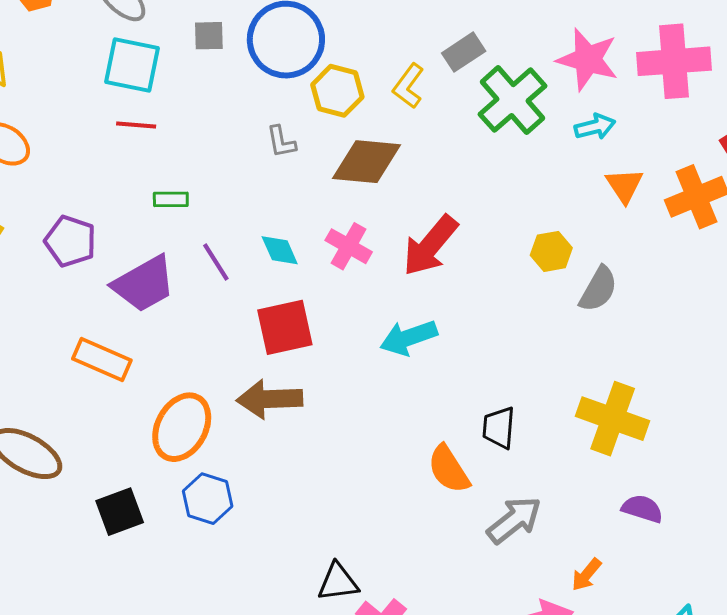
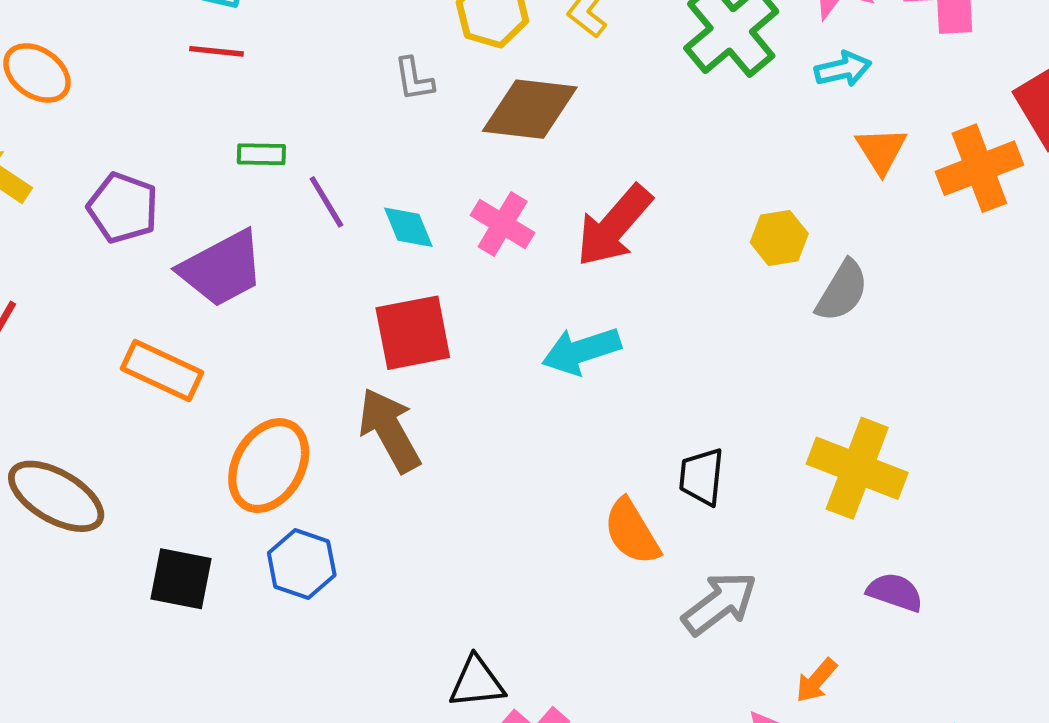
purple line: (216, 262) -> (326, 202), moved
brown arrow: (270, 399) -> (389, 430), turned 62
black square: (120, 512) -> (181, 579), turned 30

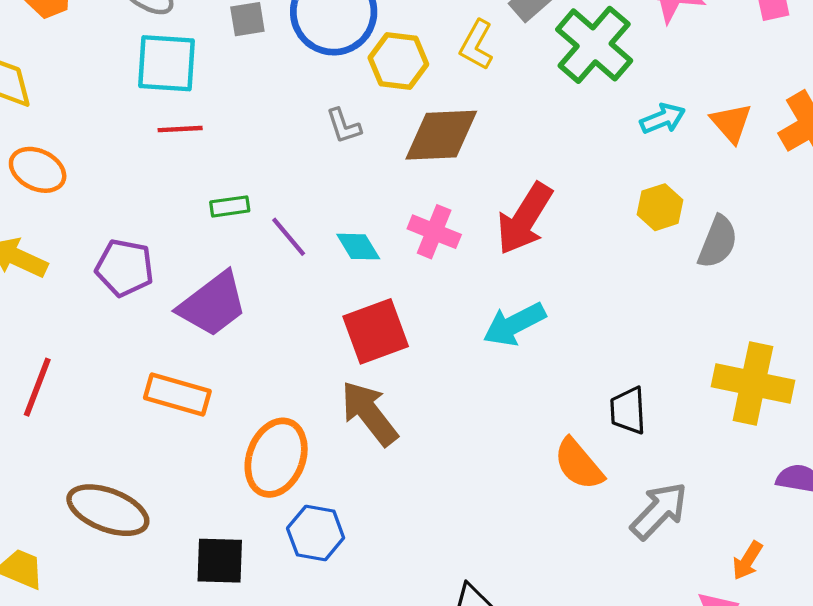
cyan arrow: (843, 69) -> (663, 119), moved

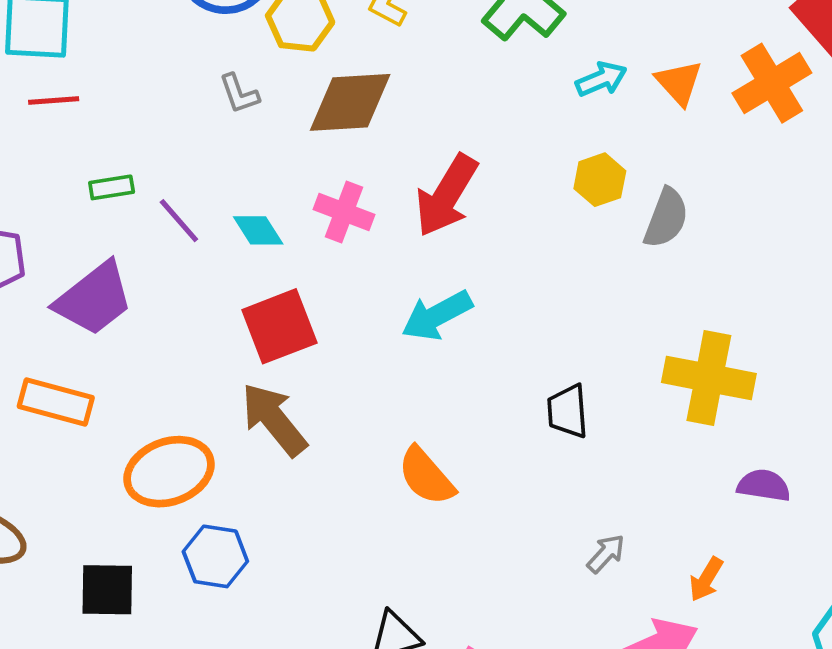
orange ellipse: (276, 458) -> (169, 472), turned 50
orange semicircle: (579, 464) -> (426, 476), moved
gray arrow: (659, 511) -> (606, 554), moved, size x0.6

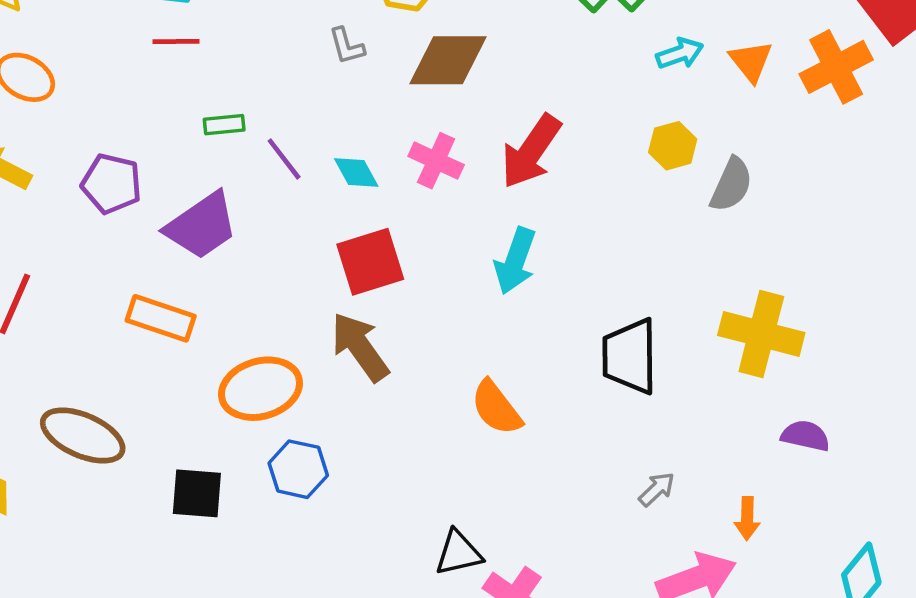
cyan arrow: (437, 315) -> (515, 261), turned -46
black trapezoid: (568, 411) -> (630, 356), size x1.5
orange arrow: (706, 579) -> (747, 518), turned -33

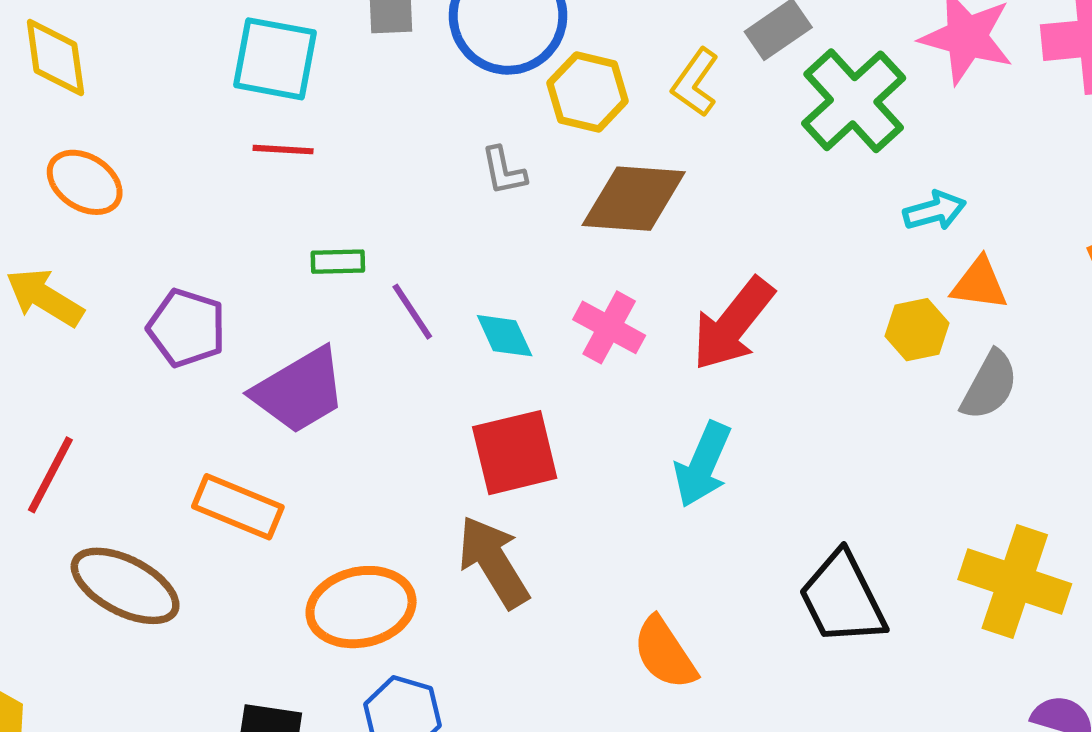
orange triangle: (751, 61) -> (979, 284), moved, turned -48
black trapezoid: (630, 356) -> (842, 598), turned -30
brown ellipse: (83, 436) -> (125, 586), moved

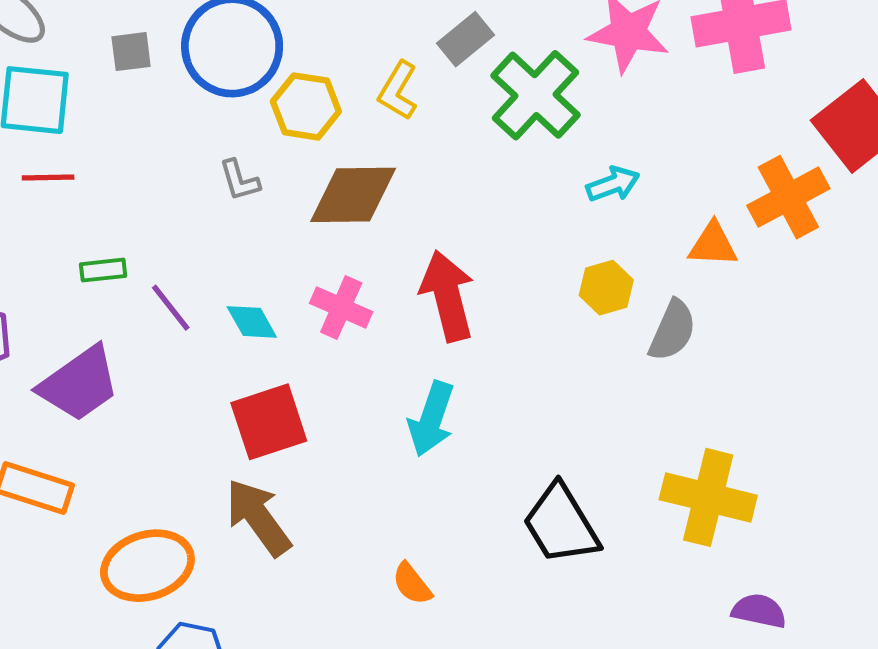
orange triangle: (979, 284) -> (713, 245), moved
red arrow: (733, 324) -> (447, 296), turned 132
orange semicircle: (665, 653) -> (412, 584), size x0.7

